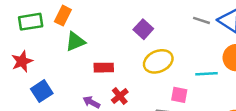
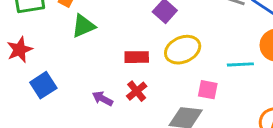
red rectangle: (104, 68) -> (137, 57), moved

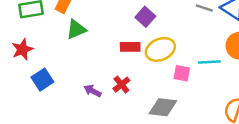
red rectangle: (137, 57) -> (130, 47), moved
pink square: (208, 90) -> (182, 73), moved

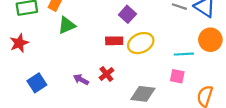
pink square: (182, 73) -> (177, 76), moved
blue square: (42, 80) -> (37, 83), moved

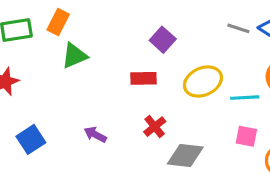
yellow ellipse: (141, 43) -> (203, 82), moved
red cross: (106, 74) -> (155, 127), moved
pink square: (177, 76) -> (246, 136), moved

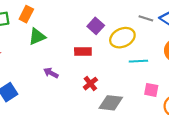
yellow ellipse: (203, 82) -> (122, 38), moved
cyan line: (245, 98) -> (138, 61), moved
purple arrow: (95, 135) -> (51, 73), moved

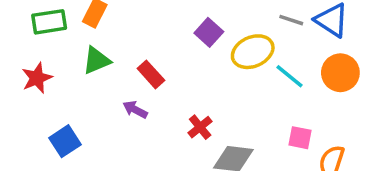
green triangle: (37, 37) -> (96, 60), moved
red rectangle: (83, 52) -> (151, 74), moved, turned 49
cyan line: (138, 61) -> (290, 76), moved, turned 42

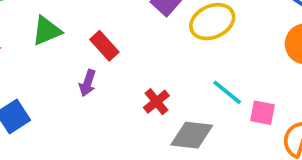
cyan line: (290, 76) -> (227, 92), moved
purple arrow: (135, 110) -> (88, 83), turned -100

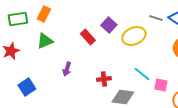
red rectangle: (104, 46) -> (88, 37), moved
red cross: (156, 102) -> (104, 79), turned 32

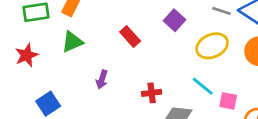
purple square: (109, 25) -> (174, 20), moved
yellow ellipse: (134, 36) -> (212, 46), moved

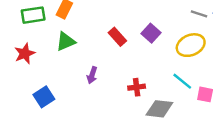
purple square: (174, 20) -> (151, 33), moved

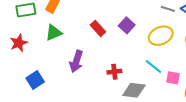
purple arrow: (92, 75) -> (76, 61), size x1.5

